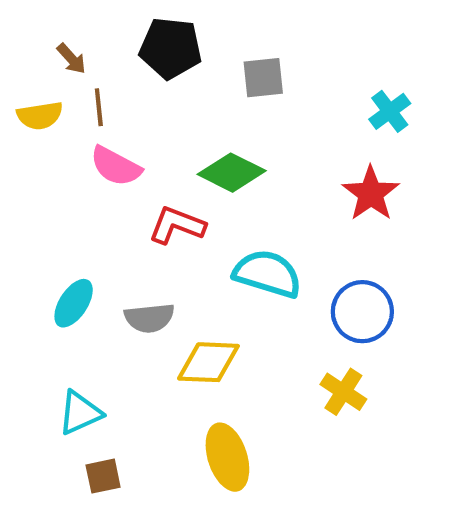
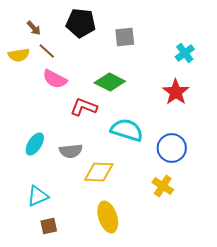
brown line: (99, 107) -> (47, 51), turned -42

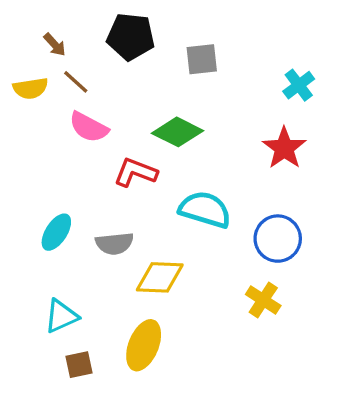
yellow ellipse: (108, 217) -> (144, 345), moved, turned 40

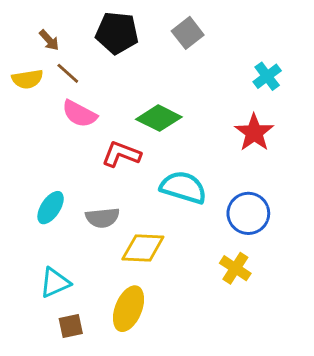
gray square: (202, 59) -> (188, 33), moved, turned -32

